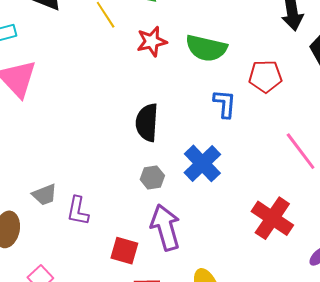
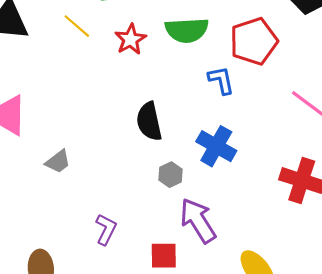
red pentagon: (265, 76) -> (254, 41), size x1.4
gray trapezoid: (44, 195) -> (58, 162), moved
purple L-shape: (78, 211) -> (106, 229), turned -148

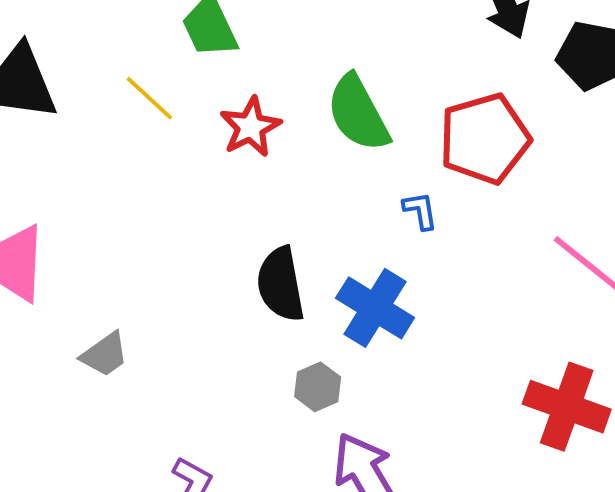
green semicircle: (187, 30) -> (358, 113), turned 63
blue L-shape: (221, 80) -> (420, 211), size x0.7
blue cross: (216, 146) -> (375, 308), moved

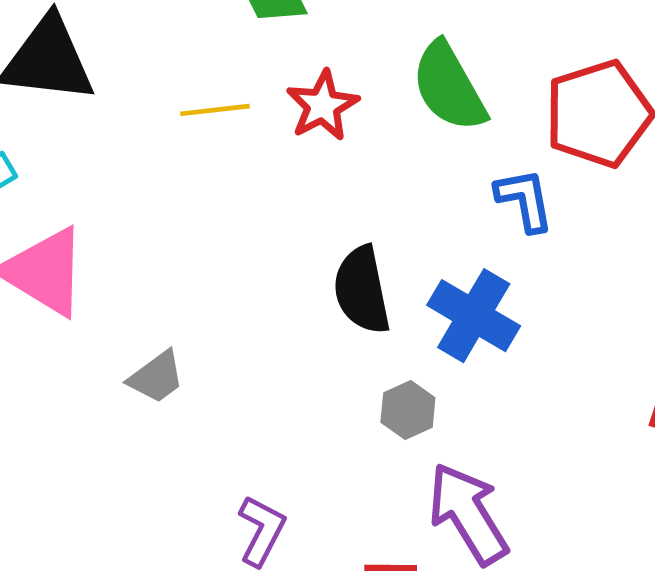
yellow line: (149, 98) -> (215, 110), moved, turned -48
blue L-shape: (420, 211) -> (525, 200), size x1.4

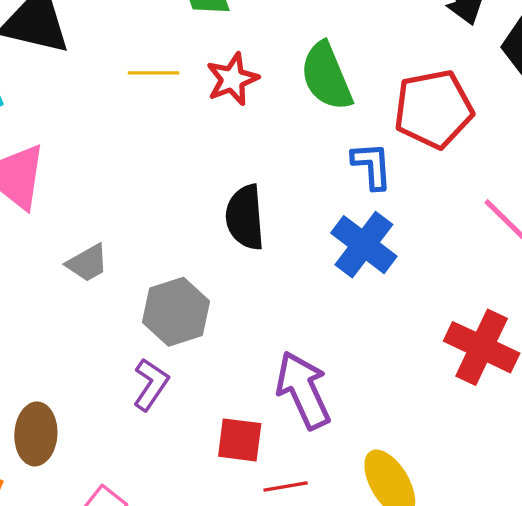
blue cross: (474, 316) -> (364, 245), moved
gray hexagon: (408, 410) -> (176, 312), moved, size x1.6

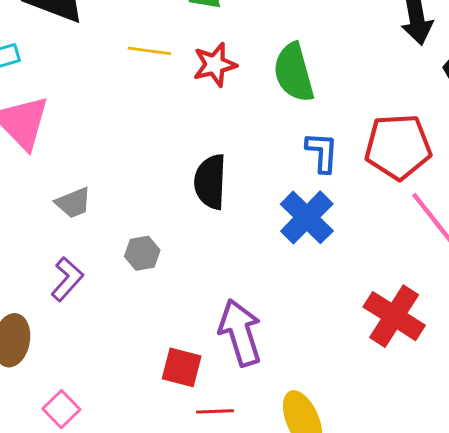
red pentagon: (433, 109) -> (398, 147), moved
gray hexagon: (176, 312) -> (142, 253), size x0.6
purple L-shape: (151, 384) -> (67, 279), moved

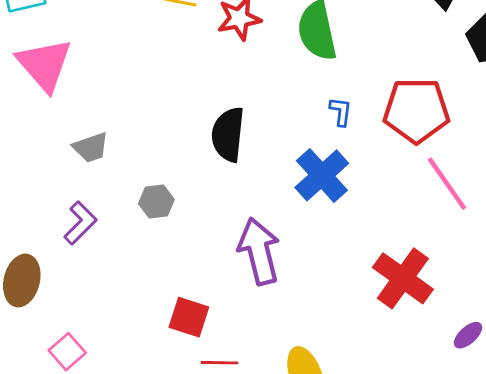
blue L-shape: (322, 152) -> (341, 112), size x0.7
purple arrow: (240, 333) -> (259, 251), moved

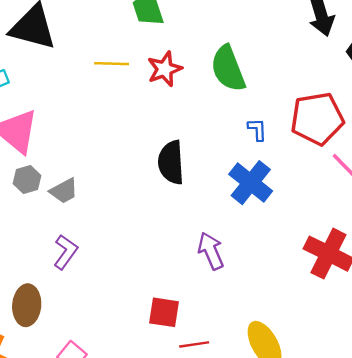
gray hexagon: (156, 202) -> (27, 180), moved
purple arrow: (259, 251) -> (211, 251), size x0.7

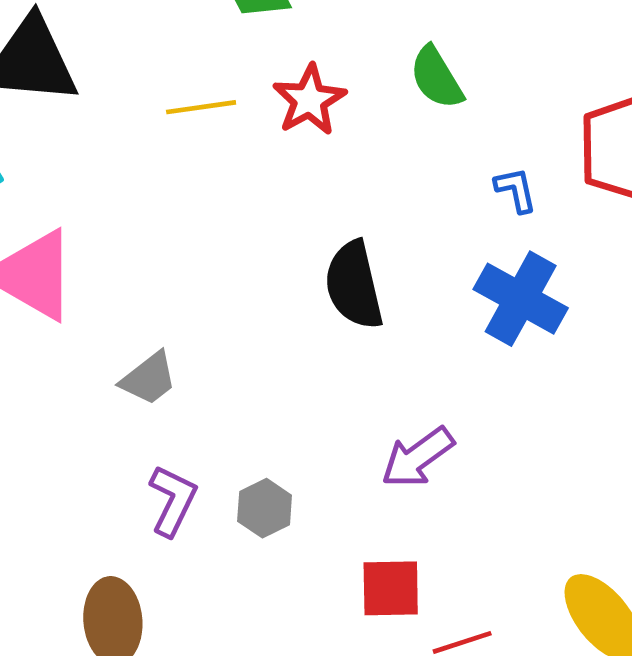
green semicircle: (228, 69) -> (436, 78), size x0.7
gray hexagon: (27, 180) -> (265, 508), moved
purple arrow: (211, 251) -> (418, 457), moved, turned -93

